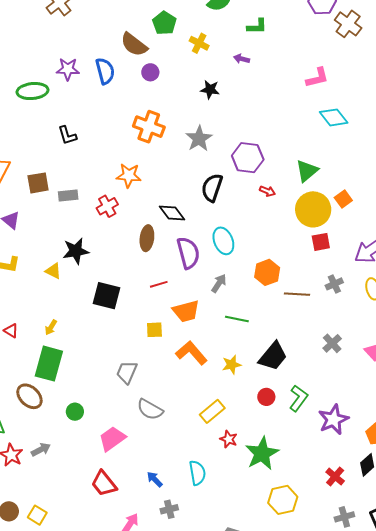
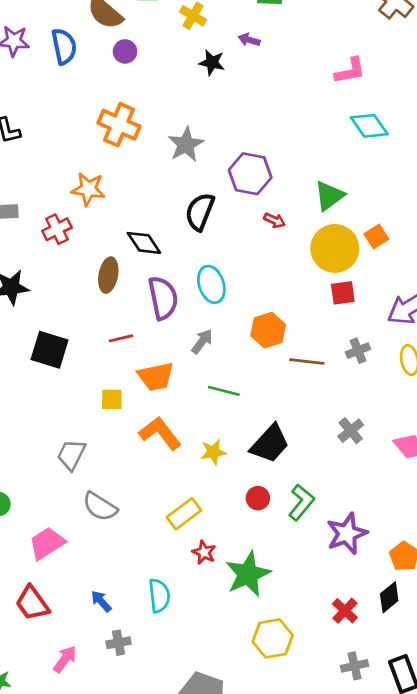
black star: (210, 89) -> (212, 63), moved

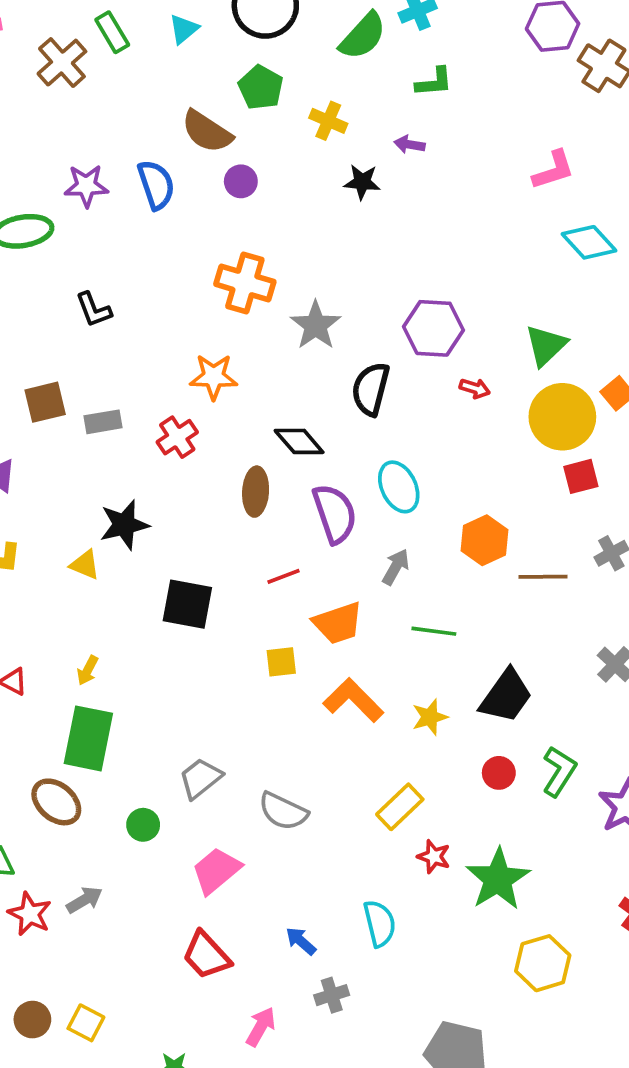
gray star: (186, 144) -> (316, 325), moved
gray trapezoid: (71, 455) -> (200, 778), moved, turned 32

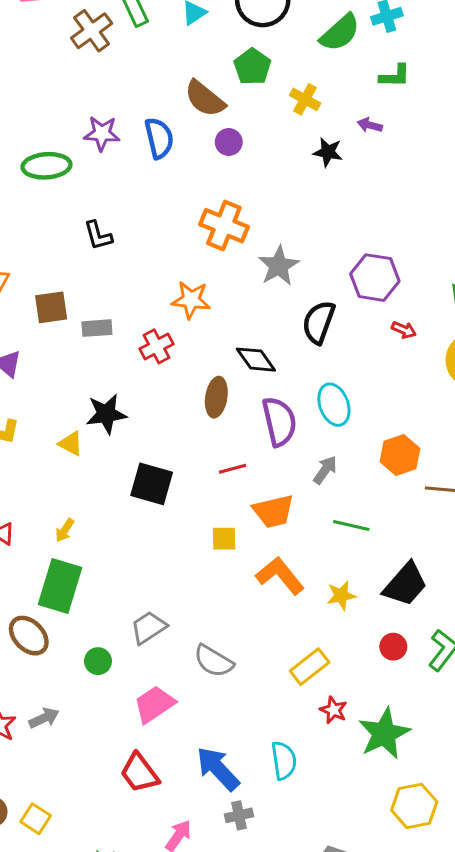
blue arrow: (301, 941) -> (218, 769), size x1.8

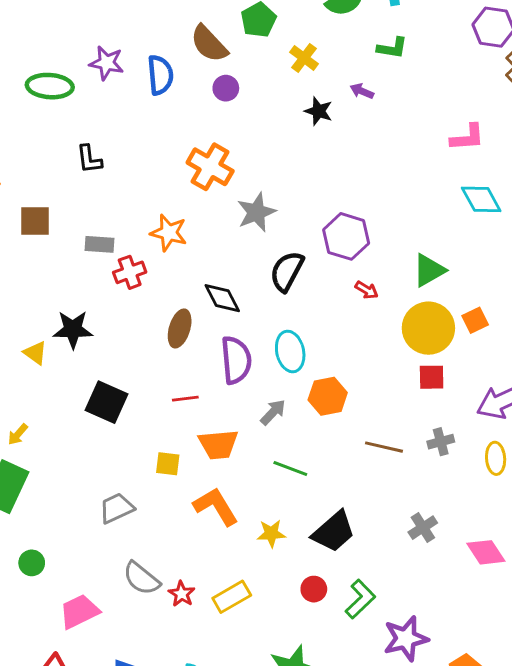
gray rectangle: (97, 328) -> (100, 244), moved
orange hexagon: (400, 455) -> (328, 396), moved
gray trapezoid: (149, 628) -> (116, 508), moved
red star: (333, 710) -> (182, 594), moved

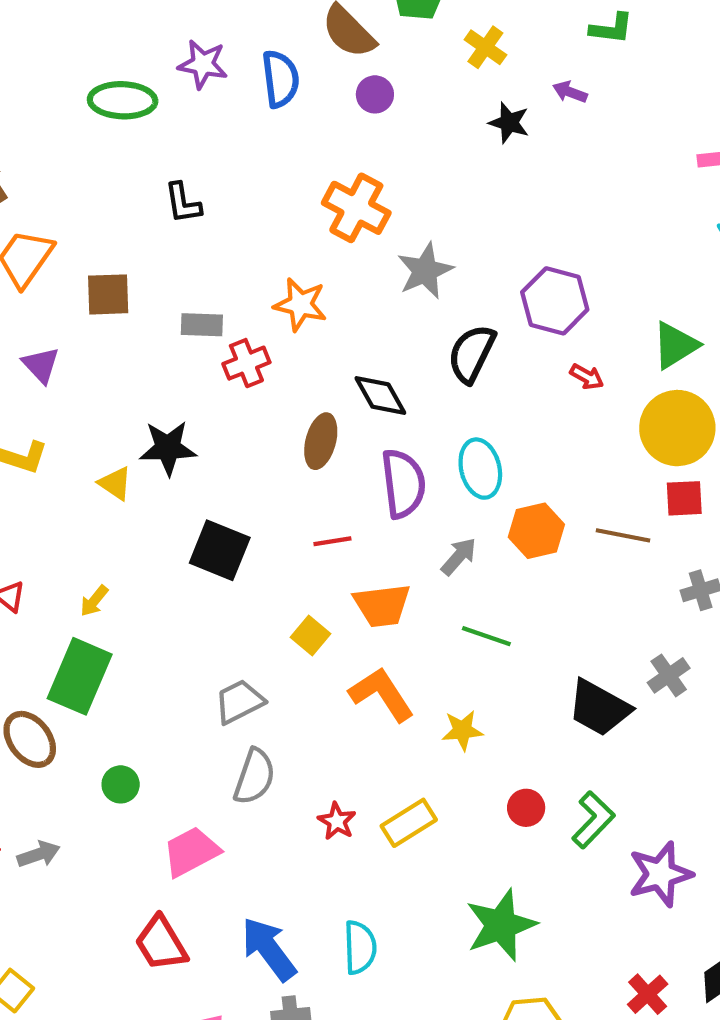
brown line: (384, 447) -> (623, 535), moved
yellow square: (168, 464) -> (311, 635), turned 35
gray cross: (423, 528) -> (669, 675), moved
black trapezoid: (334, 532) -> (599, 708), moved, turned 72
gray semicircle: (141, 578) -> (254, 777), moved, turned -108

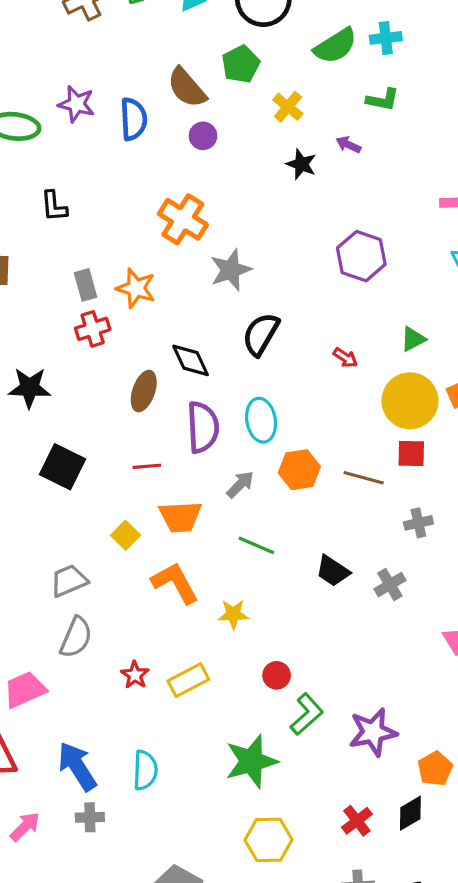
purple hexagon: (555, 301) -> (361, 256), moved
gray rectangle: (202, 325) -> (85, 285), moved, turned 68
green triangle: (675, 345) -> (413, 339), size x0.7
black trapezoid: (599, 708) -> (333, 571), moved, size x0.7
green L-shape: (593, 820) -> (307, 714), moved

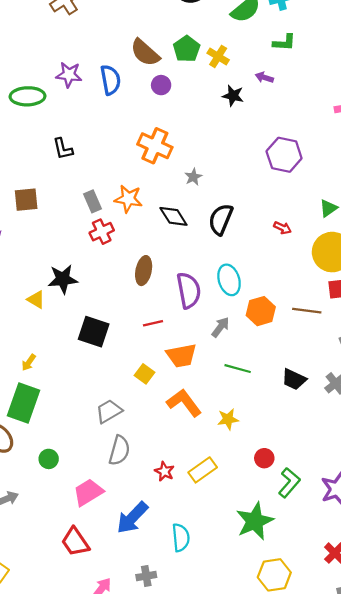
green pentagon: (241, 64) -> (187, 49), moved
gray star: (231, 270) -> (193, 177), size x0.6
black diamond: (191, 360) -> (173, 216), moved
blue arrow: (77, 766) -> (132, 518), moved, turned -96

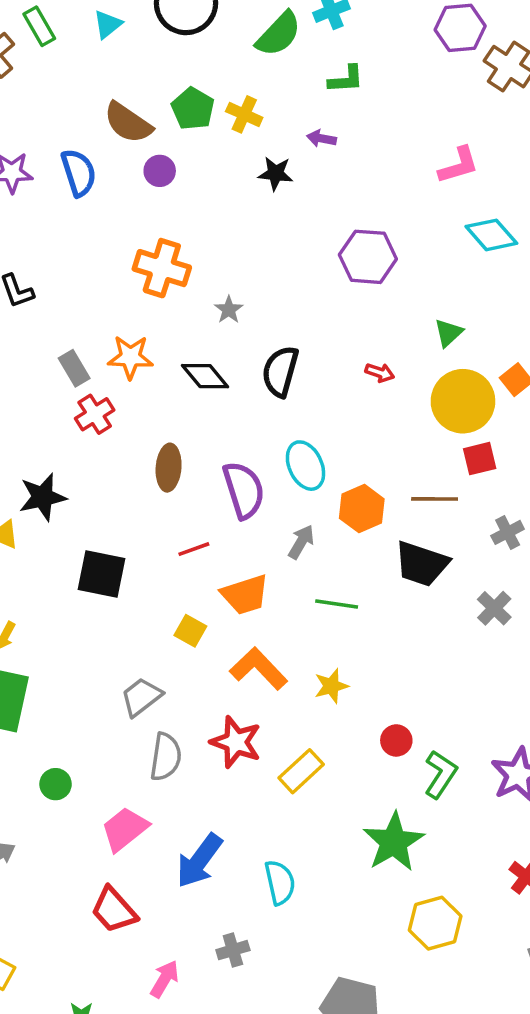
black trapezoid: (294, 379) -> (422, 564), moved, size x1.4
red star: (164, 471) -> (236, 742), moved, size x1.6

